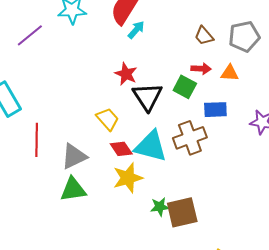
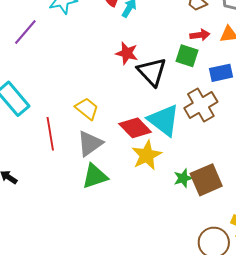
yellow trapezoid: (108, 119) -> (87, 109), moved
cyan triangle: (151, 146) -> (164, 120), turned 33
red diamond: (121, 149) -> (135, 128), size x1.4

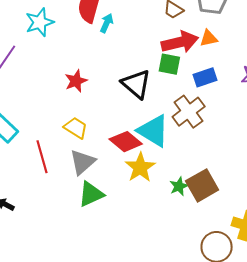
red arrow: (200, 35) -> (180, 42), size x1.8
red star: (127, 53) -> (76, 81), moved, turned -30

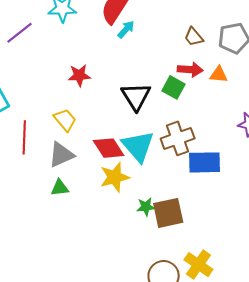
red arrow: (180, 42) -> (190, 70), size x0.7
blue rectangle: (205, 77) -> (204, 162), moved, size x1.4
green triangle: (91, 194) -> (60, 188), size x0.7

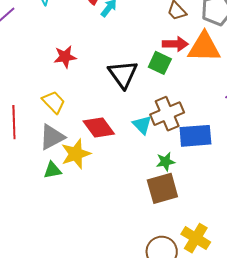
orange triangle: (219, 75) -> (204, 47), size x1.8
cyan triangle: (138, 146) -> (142, 125), moved, size x0.6
yellow star: (115, 177) -> (76, 154), moved
green star: (146, 207) -> (165, 162), moved

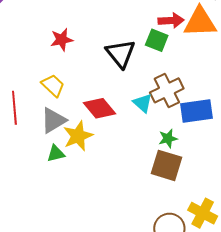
brown square: (162, 188) -> (166, 165), turned 36

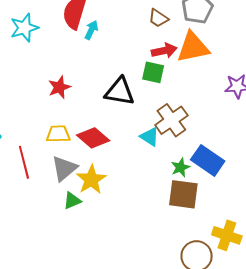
black triangle: (120, 54) -> (120, 92), turned -32
yellow trapezoid: (53, 85) -> (58, 134), turned -35
red diamond: (99, 108) -> (93, 138), moved
blue rectangle: (196, 111) -> (208, 160), moved, turned 52

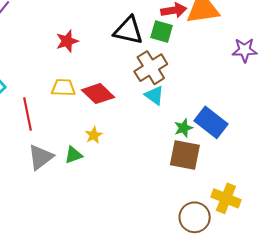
black triangle: (120, 92) -> (128, 31), moved
brown cross: (171, 120) -> (151, 68), moved
gray triangle: (64, 168) -> (40, 157), moved
yellow star: (91, 180) -> (94, 135), size x0.6

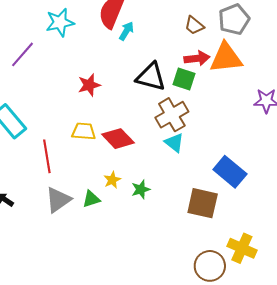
green star: (183, 128) -> (141, 189), moved

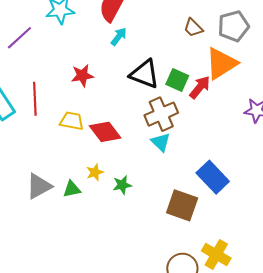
cyan arrow: (126, 31) -> (119, 37), moved
red arrow: (197, 58) -> (200, 87), moved, turned -50
orange triangle: (226, 58) -> (221, 63), turned -33
red line: (47, 156) -> (35, 99), moved

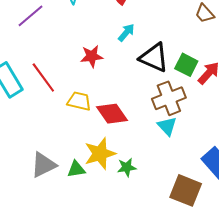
cyan arrow: (119, 37) -> (126, 33), moved
red line: (35, 99) -> (43, 77), turned -36
yellow star: (95, 172) -> (100, 154), size x1.8

